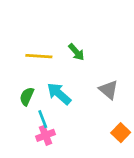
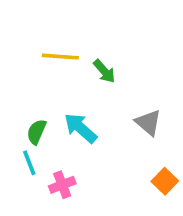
yellow line: (39, 56) -> (60, 57), moved
cyan line: (43, 119) -> (29, 163), moved

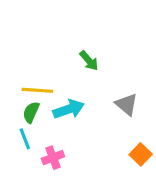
yellow line: (60, 57) -> (37, 90), moved
cyan arrow: (81, 128) -> (69, 109), turned 120

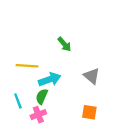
green semicircle: (31, 112) -> (42, 96), moved
orange square: (141, 154) -> (89, 112), moved, turned -35

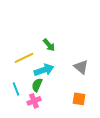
green arrow: (64, 44) -> (49, 45), moved
yellow line: (27, 66) -> (24, 58), turned -30

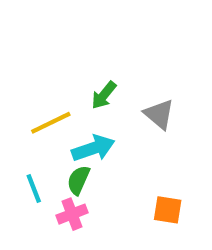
green arrow: (49, 45) -> (104, 95), turned 80
gray triangle: (81, 67) -> (159, 114), moved

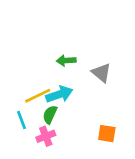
green arrow: (104, 95) -> (66, 60), turned 48
yellow line: (51, 123) -> (38, 96), moved

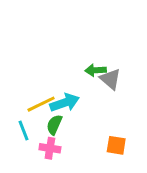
green arrow: (66, 60) -> (96, 70), moved
pink cross: (46, 136) -> (50, 148), turned 30

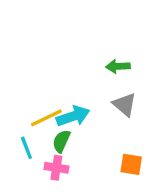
green arrow: (96, 70) -> (118, 66), moved
gray triangle: (110, 79) -> (125, 105), moved

